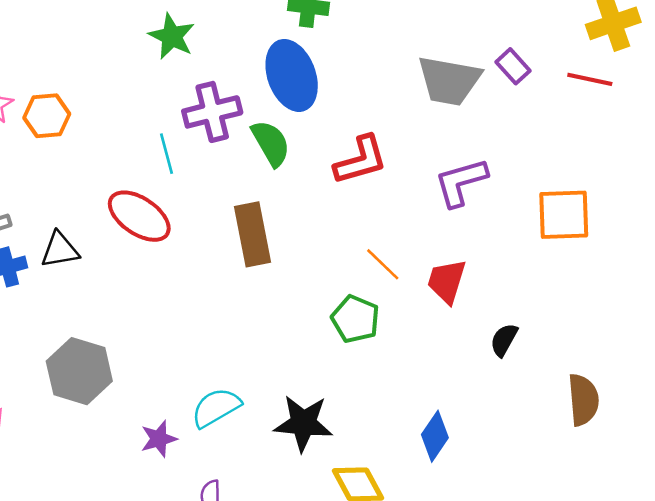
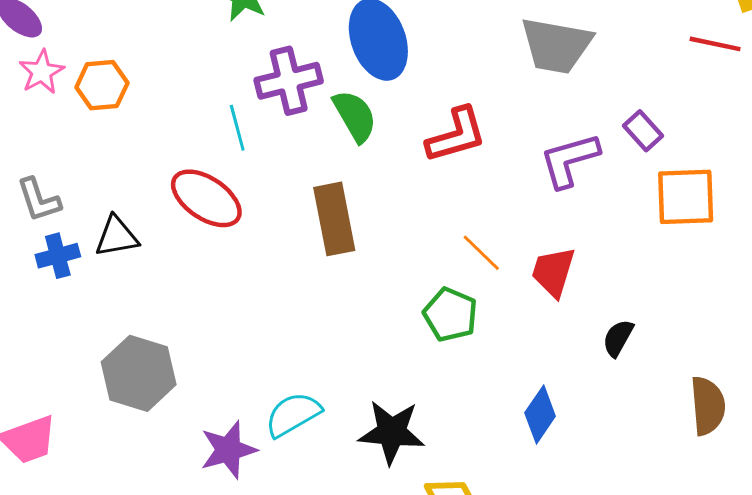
purple rectangle: (513, 66) -> (643, 131), moved
blue diamond: (435, 436) -> (540, 415), moved
purple star: (159, 439) -> (228, 450), size x1.4

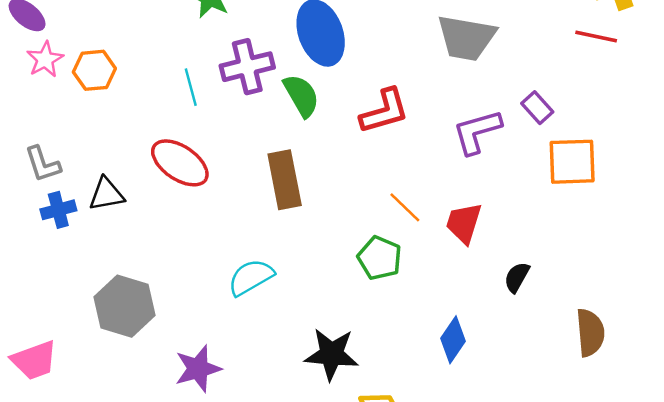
cyan line: (237, 128) -> (191, 87), moved
cyan semicircle: (293, 415) -> (251, 277), moved

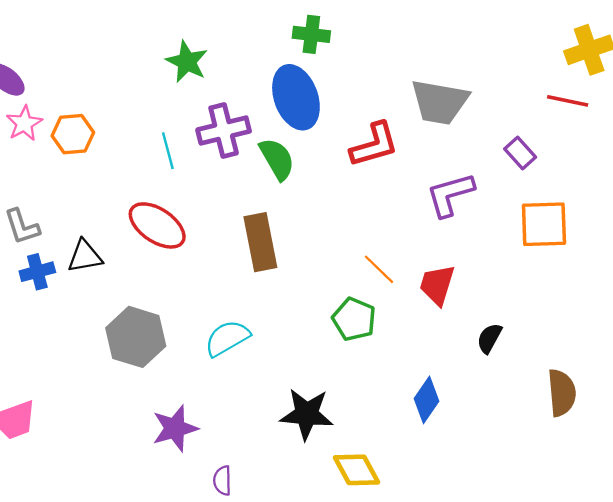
purple rectangle: (537, 108) -> (520, 153), moved
red L-shape: (384, 111) -> (374, 145), moved
gray hexagon: (125, 306) -> (136, 337), moved

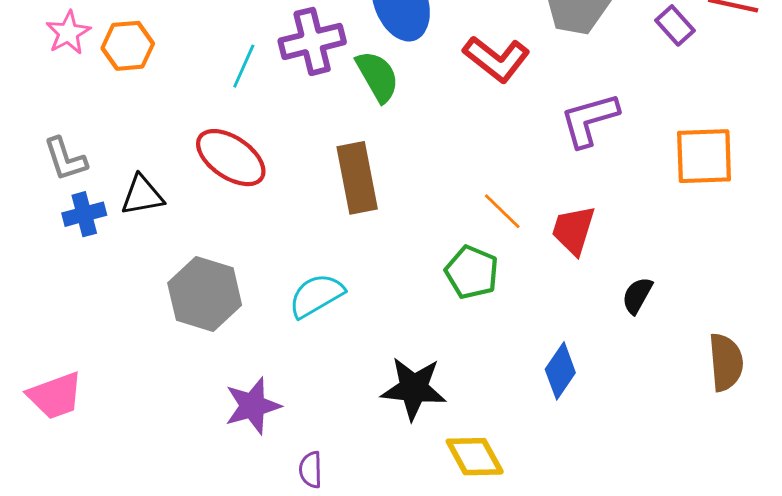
red L-shape: (374, 145) -> (496, 59), turned 54
cyan line: (168, 151) -> (244, 66), turned 39
purple rectangle: (520, 153) -> (675, 25), moved

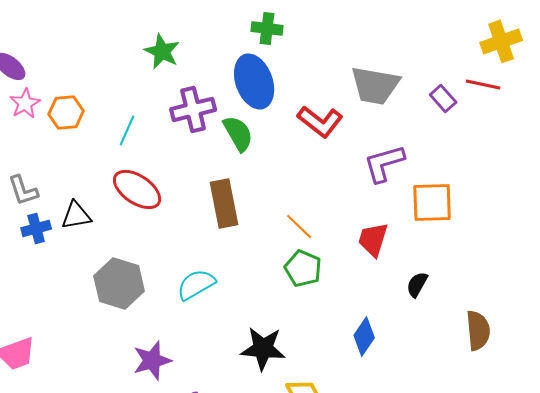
cyan line: (244, 66) -> (127, 130), moved
orange square: (704, 156) -> (432, 202), moved
orange line: (502, 211) -> (299, 226), moved

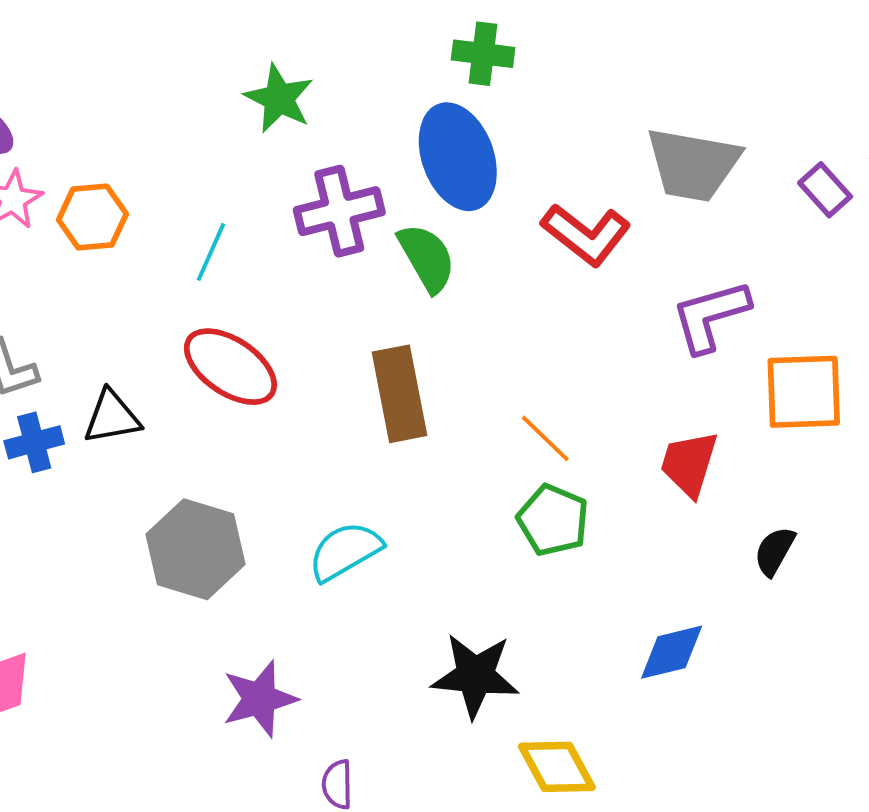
blue diamond: (364, 336) -> (672, 652), turned 42

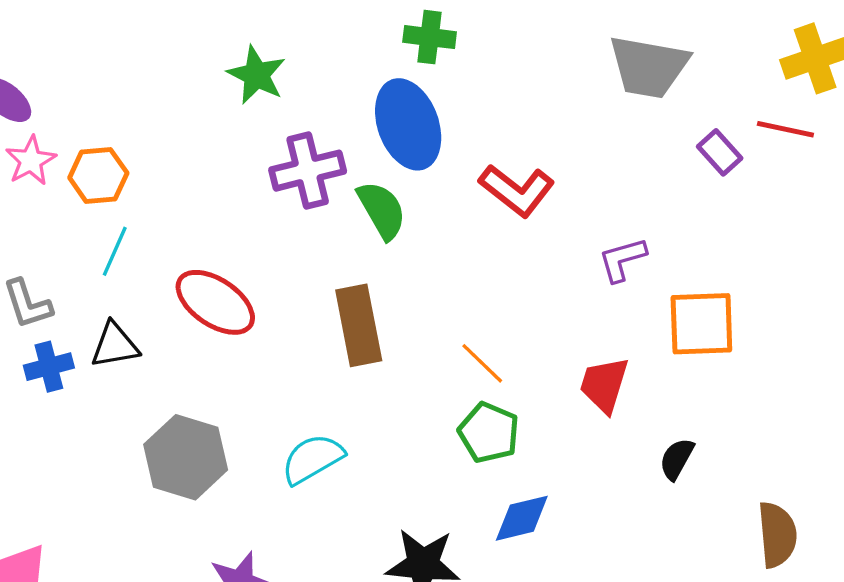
gray trapezoid: (693, 164) -> (649, 67), moved
cyan line: (211, 252) -> (115, 251), moved
purple L-shape: (710, 316) -> (622, 259), size x0.7
blue diamond: (672, 652) -> (522, 518), moved

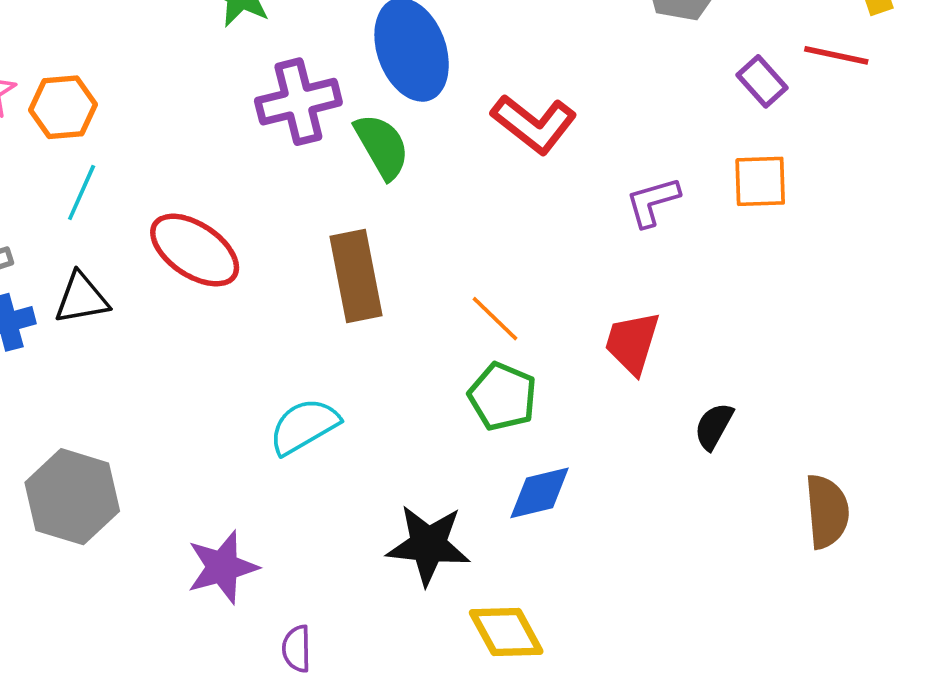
orange square: (701, 324) -> (760, 181), moved, size x0.7
gray hexagon: (186, 457) -> (72, 497), moved

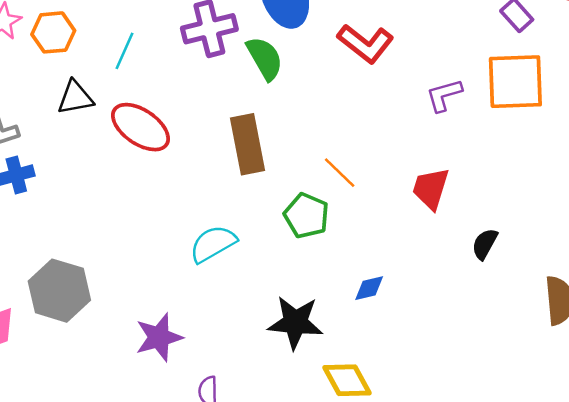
orange square: (760, 181) -> (515, 82), size x1.6
cyan line: (82, 193) -> (125, 51), moved
black triangle: (82, 298) -> (75, 98), moved
green pentagon: (502, 397) -> (306, 216), moved
blue diamond: (540, 493) -> (369, 288), size x0.7

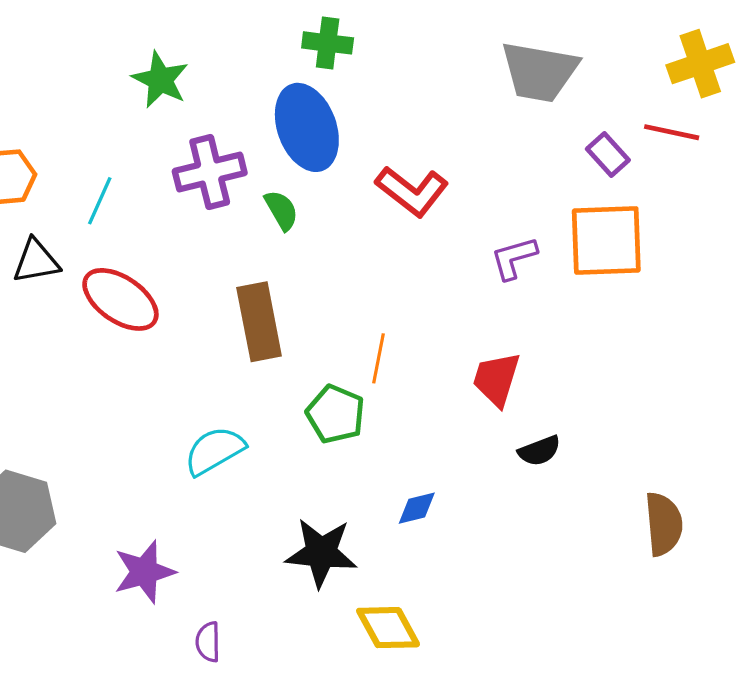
green semicircle: (265, 58) -> (281, 210), size x0.7
orange line: (340, 173) -> (379, 358), turned 57
black semicircle: (485, 244) -> (539, 451), moved, turned -140

